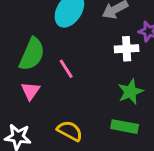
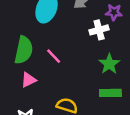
pink triangle: (30, 91) -> (29, 80), turned 42

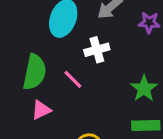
white cross: (99, 30) -> (97, 50), moved

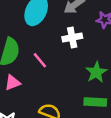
white cross: (97, 50) -> (72, 38), moved

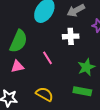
pink line: (40, 60) -> (48, 58), moved

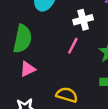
pink line: (48, 58) -> (73, 46), moved, turned 72

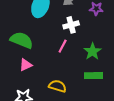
green semicircle: (22, 39) -> (22, 40), turned -80

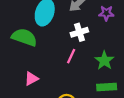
green semicircle: (22, 40) -> (24, 37), moved

